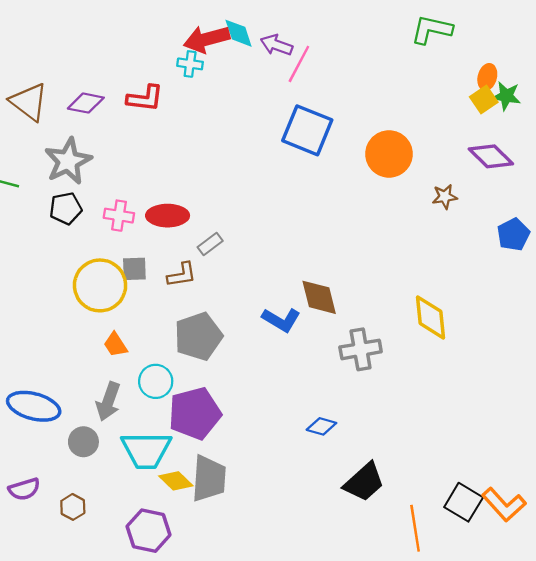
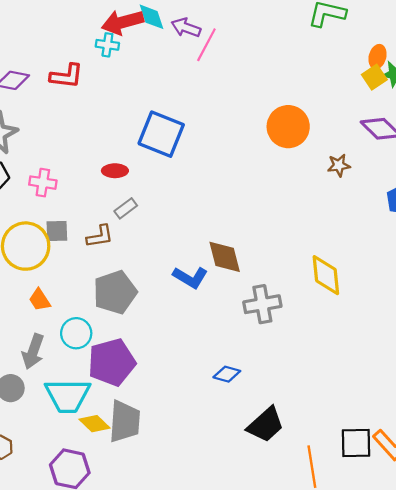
blue square: (307, 130) -> (161, 134), moved
red ellipse: (168, 216) -> (115, 171), moved, size x0.7
black square: (464, 502) -> (356, 443), turned -32

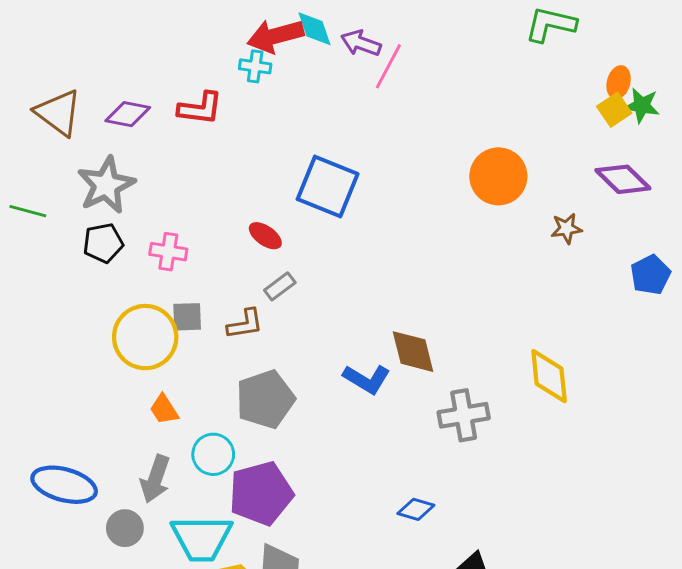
red ellipse: (115, 171) -> (265, 236), turned 35

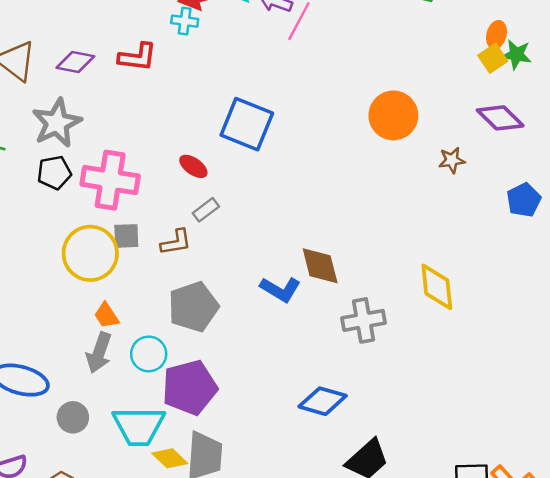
pink cross: (168, 252) -> (110, 180), size x1.8
gray arrow: (155, 479) -> (99, 353), moved
blue diamond: (416, 509) -> (323, 401), size x1.5

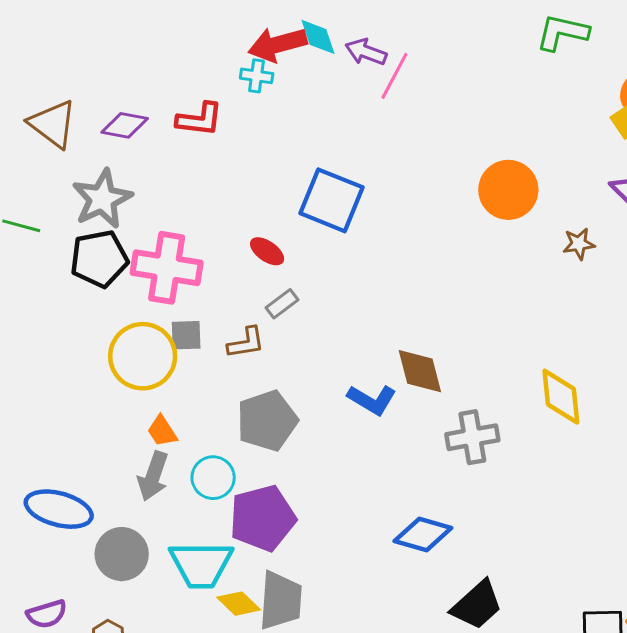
black pentagon: (54, 173) -> (99, 259), size x1.4
gray circle: (73, 417) -> (122, 554), size x1.4

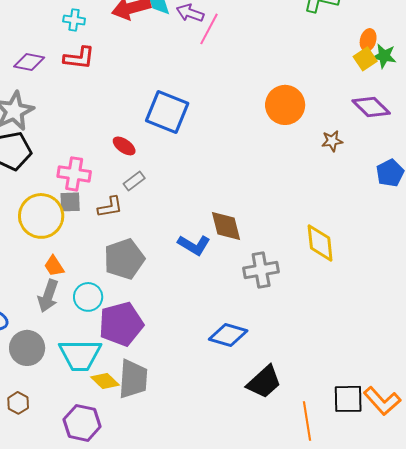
cyan cross: (257, 76) -> (74, 20), moved
pink cross: (167, 268) -> (74, 174), moved, size x0.7

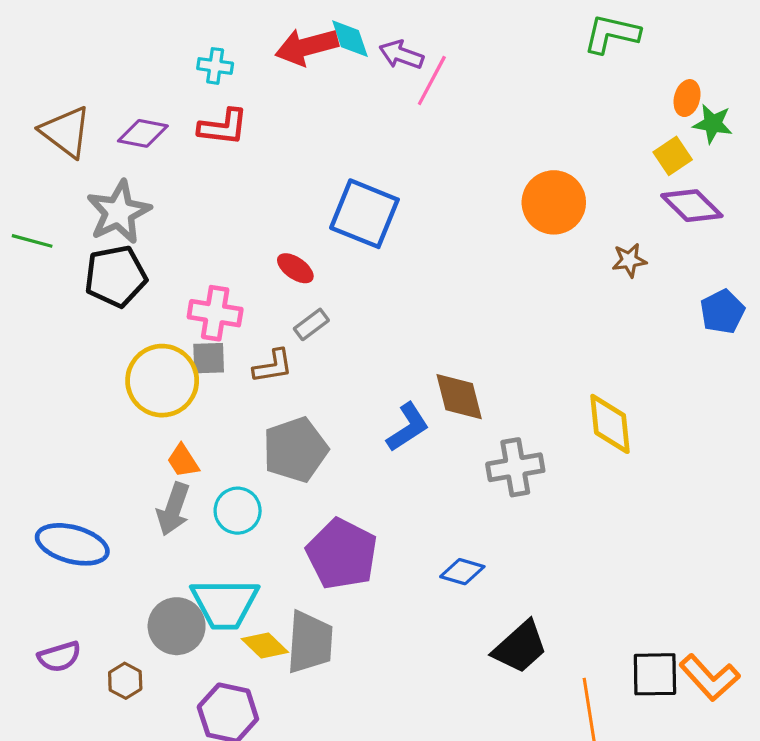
yellow square: (365, 59) -> (673, 156), moved
blue L-shape: (194, 245) -> (408, 427), turned -64
purple pentagon: (121, 324) -> (342, 554), moved, turned -30
blue diamond: (228, 335) -> (462, 572), size x0.7
gray circle: (27, 348) -> (177, 626), moved

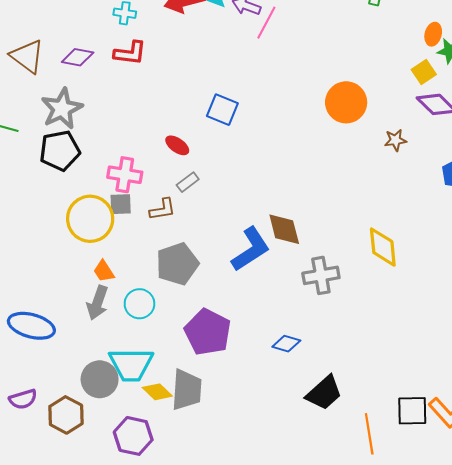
blue square: (364, 214) -> (222, 110), size x0.7
blue L-shape: (408, 427) -> (251, 249), size x1.4
brown hexagon: (125, 681) -> (66, 415), size x1.6

